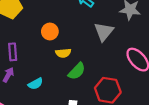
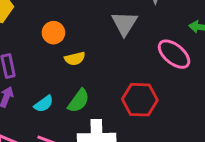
green semicircle: (77, 71) -> (79, 101), moved

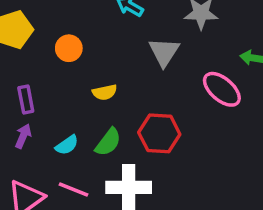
orange circle: (53, 33) -> (69, 48), moved
red hexagon: (140, 100) -> (159, 133), moved

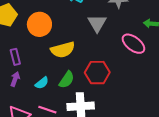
orange circle: (69, 48) -> (39, 24), size x1.5
yellow semicircle: (105, 92) -> (63, 50), size x1.6

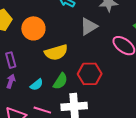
gray triangle: (97, 23) -> (89, 26), turned 30

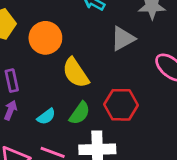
yellow semicircle: (56, 52) -> (76, 73), turned 70

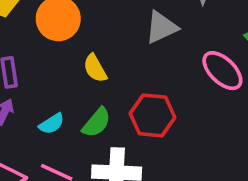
yellow semicircle: (76, 73) -> (95, 68), size x0.7

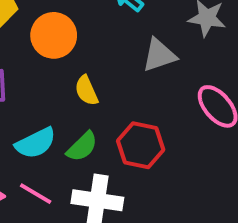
cyan semicircle: (52, 124) -> (36, 143), size x1.5

